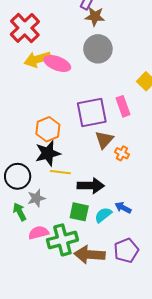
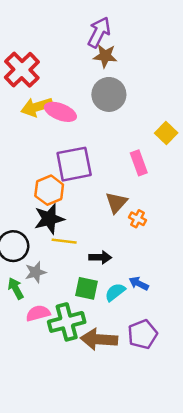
purple square: (92, 113) -> (74, 164), moved
black arrow: (91, 186) -> (100, 257), size x0.7

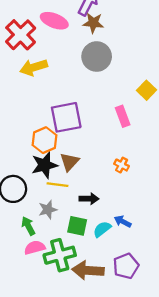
pink ellipse: (60, 112) -> (54, 21), moved
brown triangle: (116, 203) -> (69, 162), moved
gray star: (36, 272) -> (48, 210), moved
green arrow: (16, 288) -> (28, 226), moved

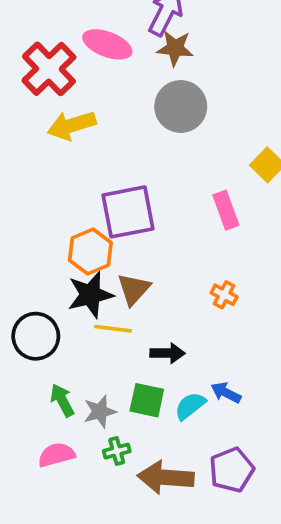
gray star: (48, 210) -> (100, 412), moved
pink semicircle: (35, 248) -> (56, 455), moved
green cross: (60, 255) -> (117, 451), size x0.5

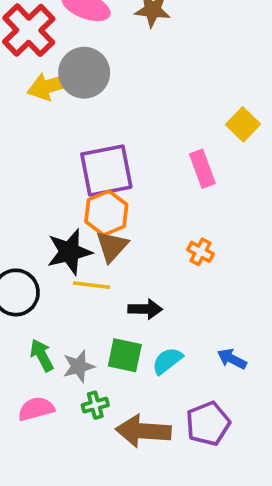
gray circle: (181, 107) -> (84, 73), moved
orange hexagon: (90, 251) -> (106, 213), moved
blue arrow: (226, 393) -> (232, 359), moved

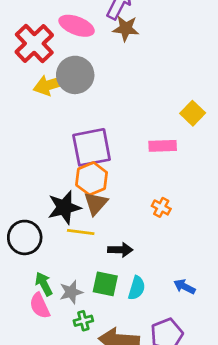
pink rectangle: (202, 169) -> (163, 146), turned -72
cyan semicircle: (167, 361) -> (137, 288), turned 145
pink semicircle: (36, 409) -> (40, 306), moved, turned -100

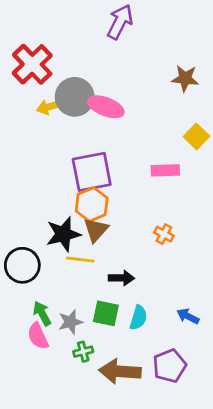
pink ellipse: (77, 26) -> (106, 107), moved
brown star: (126, 28) -> (185, 78), moved
yellow arrow: (51, 84) -> (49, 107), size x0.7

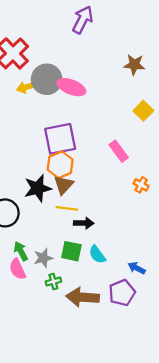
pink rectangle: (165, 170) -> (119, 151), moved, turned 55
orange cross: (164, 234) -> (141, 185), moved
yellow line: (80, 260) -> (67, 208), moved
blue arrow: (188, 316) -> (137, 268), moved
cyan semicircle: (138, 318) -> (97, 255), turned 126

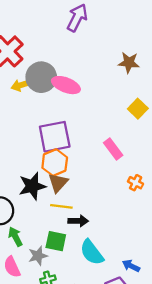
green arrow: (21, 251) -> (15, 237), moved
green square: (71, 251) -> (56, 241), moved
cyan semicircle: (97, 255) -> (92, 252), size x1.4

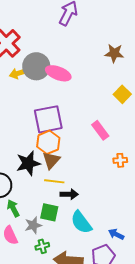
orange cross: (136, 183) -> (120, 160), turned -32

